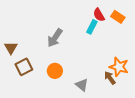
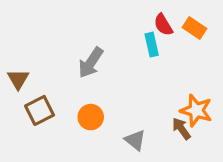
cyan rectangle: (92, 27) -> (152, 45), turned -40

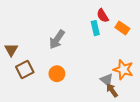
orange rectangle: (195, 28) -> (122, 28), moved
brown arrow: (181, 129) -> (112, 90), moved
gray triangle: (135, 140) -> (107, 80), moved

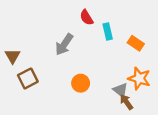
red semicircle: (103, 16) -> (86, 17), moved
orange rectangle: (122, 28) -> (136, 43), moved
orange circle: (57, 74) -> (81, 83), moved

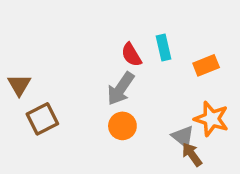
red semicircle: (86, 17) -> (131, 55), moved
orange rectangle: (136, 43) -> (206, 65), turned -56
gray arrow: (64, 44) -> (121, 89), moved

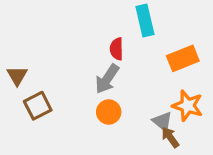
cyan rectangle: (163, 48) -> (145, 21), moved, size x1.4
red semicircle: (131, 55) -> (117, 49), turned 30
orange rectangle: (206, 65) -> (183, 58), size x1.4

